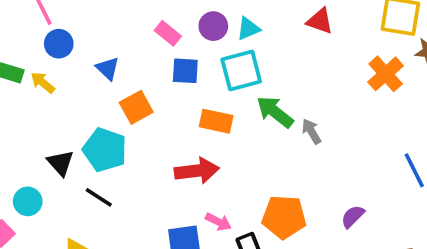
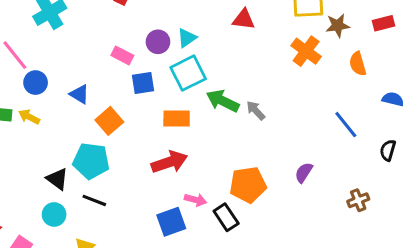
cyan circle: (28, 201) -> (54, 214), moved

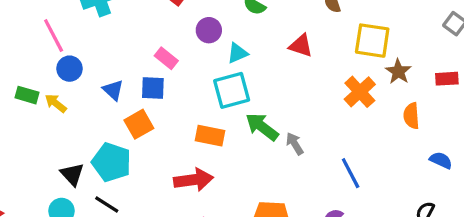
brown star: (338, 25) -> (398, 72), turned 30
purple circle: (158, 42) -> (209, 30), moved
blue square: (143, 83) -> (153, 88), moved
blue line: (346, 125) -> (351, 173), moved

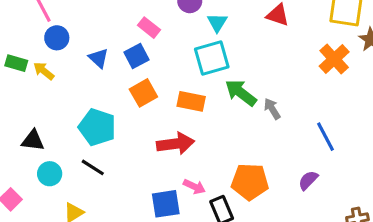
cyan triangle: (237, 53) -> (217, 23), turned -35
blue square: (153, 88) -> (136, 56), turned -30
orange square: (139, 124) -> (143, 93), moved
black triangle: (72, 174) -> (33, 140), moved, turned -40

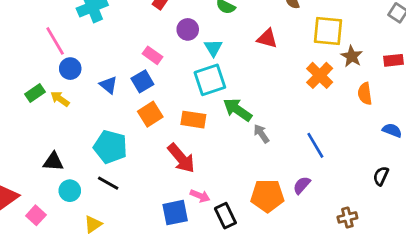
green rectangle: (16, 63) -> (35, 93), turned -48
gray arrow: (272, 109) -> (261, 134), moved
red arrow: (176, 144) -> (181, 158), turned 60
orange pentagon: (250, 182) -> (267, 196), moved

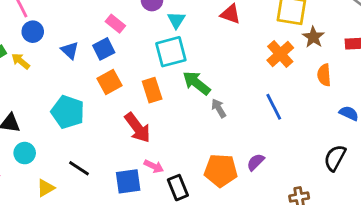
orange rectangle: (193, 120) -> (152, 90), turned 60
blue line: (315, 145) -> (274, 107), moved
black semicircle: (381, 176) -> (335, 158), size x1.4
black line: (108, 183) -> (79, 168), moved

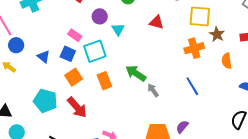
blue square: (104, 49) -> (68, 54), turned -35
cyan square: (171, 52) -> (95, 51), moved
orange cross: (280, 54) -> (194, 48), turned 30
red arrow: (138, 128) -> (77, 107), moved

